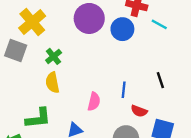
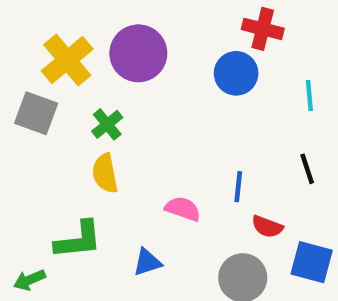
purple circle: (89, 18) -> (138, 53), moved
cyan line: (159, 24) -> (309, 96), moved, turned 56
pink semicircle: (94, 102) -> (183, 209), turned -84

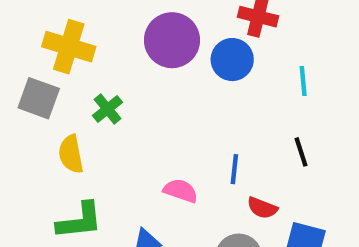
purple circle: (138, 53) -> (172, 40), moved
yellow cross: (67, 60) -> (69, 47), turned -33
yellow semicircle: (105, 173) -> (71, 154), moved

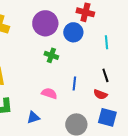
green cross: (107, 109) -> (51, 55), moved, turned -32
red semicircle: (262, 208) -> (100, 94), moved

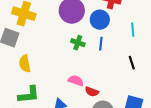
blue line: (74, 83) -> (101, 44), moved
red semicircle: (100, 94) -> (92, 92), moved

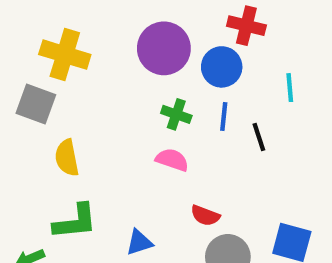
black line: (132, 63) -> (259, 137), moved
pink semicircle: (76, 81) -> (172, 160), moved

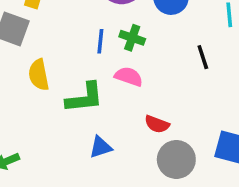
blue line: (224, 116) -> (100, 41), moved
green L-shape: (75, 222) -> (85, 98), moved

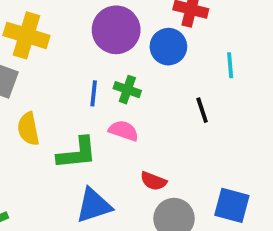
blue triangle: (100, 147) -> (94, 205), size x1.5

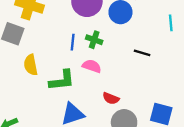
cyan line: (230, 65) -> (171, 23), moved
black line: (202, 110) -> (142, 53), turned -56

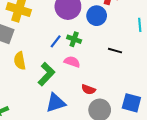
blue line: (73, 42) -> (56, 41), turned 32
green L-shape: (62, 80) -> (46, 74), turned -40

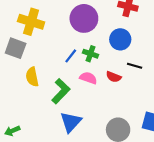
blue circle: (97, 16) -> (120, 39), moved
red semicircle: (88, 89) -> (114, 77), moved
blue triangle: (56, 103) -> (71, 122), turned -30

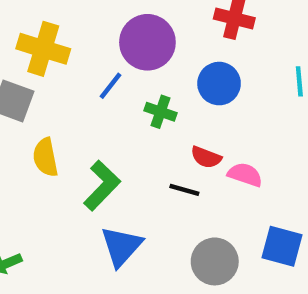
blue line: (71, 56) -> (111, 86), moved
black line: (135, 66) -> (184, 190), moved
pink semicircle: (88, 78) -> (245, 175), moved

